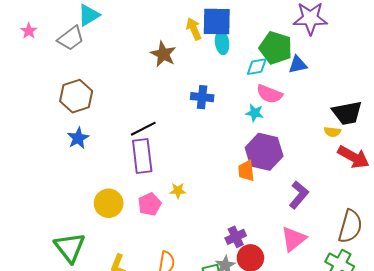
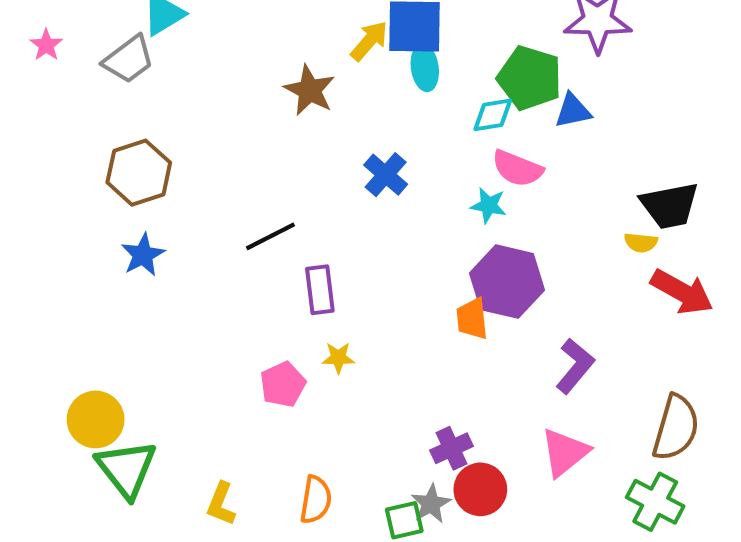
yellow arrow: (194, 29) -> (369, 41), turned 65
blue cross: (202, 97) -> (386, 175), turned 35
purple rectangle: (142, 156) -> (320, 290), moved, size x0.7
yellow circle: (109, 203) -> (96, 419), moved

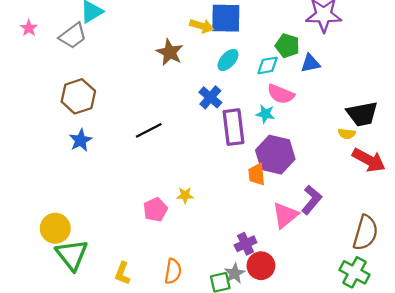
yellow arrow: (369, 41) -> (202, 26), turned 65
cyan ellipse: (425, 68) -> (228, 60), moved, turned 50
green pentagon: (530, 78) -> (287, 46), size x0.7
purple rectangle: (320, 290) -> (233, 127), moved, size x1.4
pink triangle: (565, 452) -> (285, 215), moved

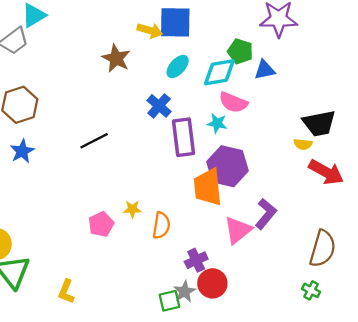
cyan diamond: (268, 65) -> (219, 72), size x1.4
orange trapezoid: (257, 174) -> (208, 187), size x1.6
orange semicircle: (173, 271) -> (161, 225), moved
green cross: (354, 272) -> (311, 290), size x0.6

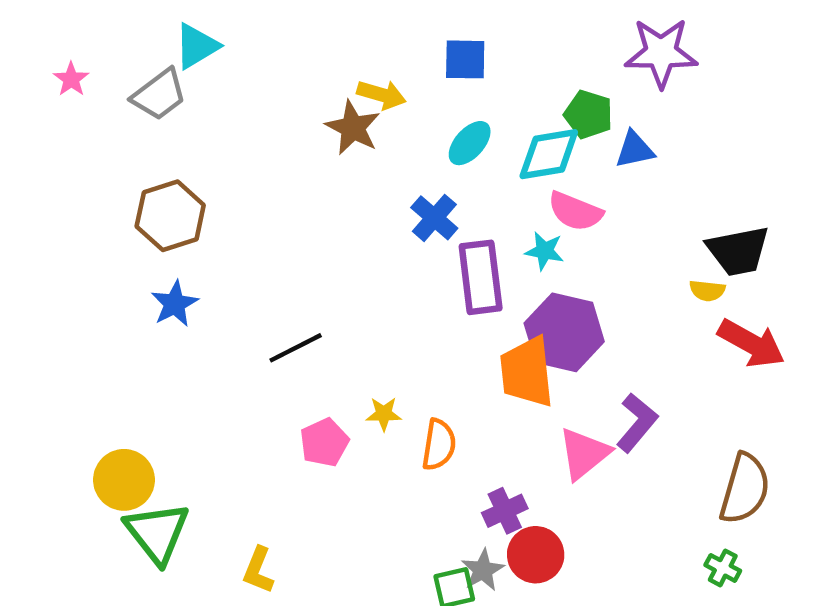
blue square: (175, 22) -> (465, 59), size x0.7
yellow arrow: (150, 31) -> (382, 95), moved
black line: (94, 141) -> (296, 348), moved

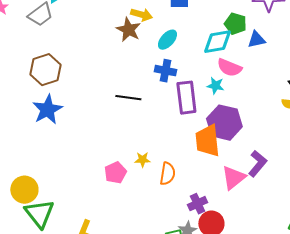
cyan ellipse: (470, 143) -> (167, 40), moved
blue cross: (434, 218) -> (165, 71), turned -30
blue star: (175, 304) -> (47, 110), size x1.4
black line: (296, 348) -> (128, 98), moved, turned 35

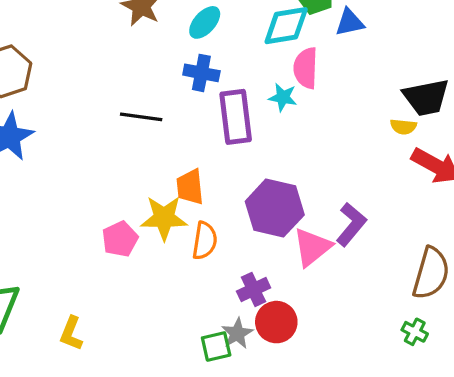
pink semicircle: (229, 68) -> (306, 68), turned 70
purple hexagon: (224, 123) -> (275, 208), moved
orange trapezoid: (207, 141) -> (190, 187), moved, size x0.7
yellow star: (142, 160) -> (164, 218), size x1.8

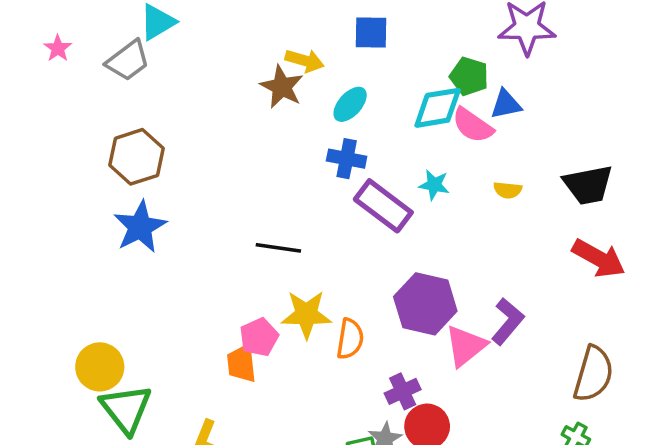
pink semicircle: (306, 68) -> (473, 125), moved, turned -57
black line: (141, 117) -> (278, 248), moved
purple rectangle: (236, 117) -> (383, 206), turned -46
yellow semicircle: (403, 127) -> (508, 190), moved
orange trapezoid: (190, 187) -> (242, 363), moved

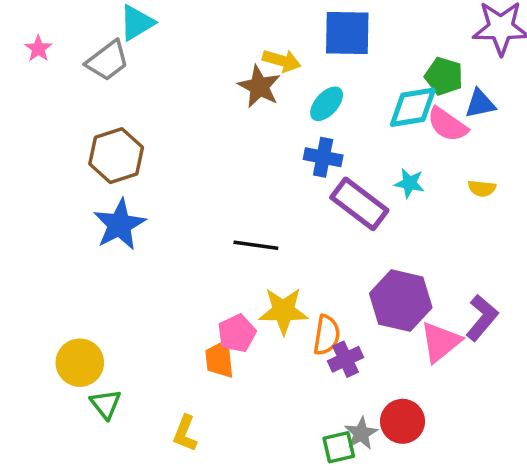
blue square: (371, 33) -> (347, 33), size x1.4
purple cross: (403, 391) -> (346, 359), moved
green triangle: (126, 409) -> (106, 404), size x0.6

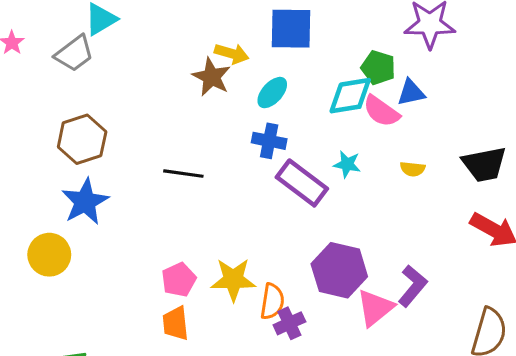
black line: (256, 245) -> (183, 174), moved
pink pentagon: (237, 333) -> (179, 280), moved
yellow circle: (80, 363) -> (49, 255), moved

